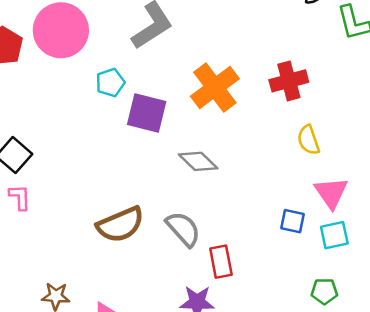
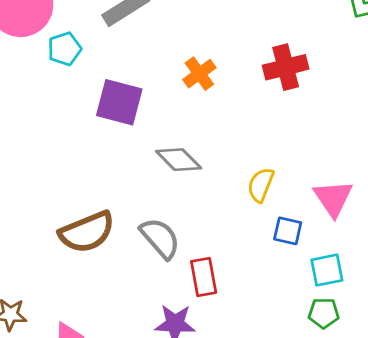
cyan pentagon: (110, 83) -> (65, 49), moved
orange cross: (215, 87) -> (199, 74), size x0.6
yellow semicircle: (308, 140) -> (261, 185), moved, turned 40
cyan square: (334, 235) -> (327, 270), moved

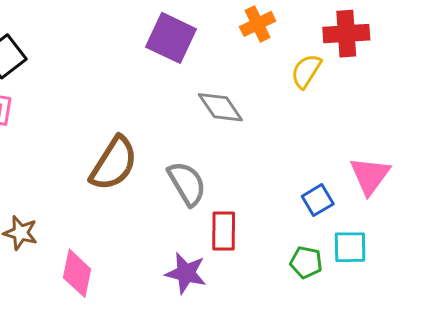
yellow semicircle: (261, 185) -> (306, 71), moved
blue square: (288, 231) -> (318, 200), turned 36
brown semicircle: (87, 232) -> (114, 164), turned -46
green pentagon: (324, 313) -> (306, 262), moved

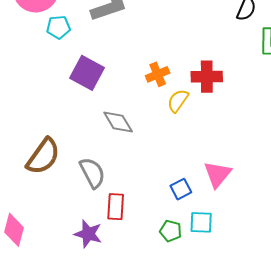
orange cross: (258, 24) -> (158, 74), moved

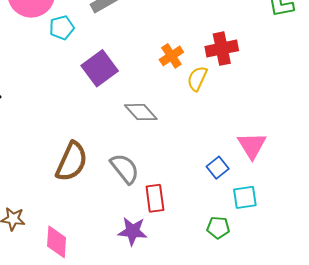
purple square: (87, 73) -> (100, 68), turned 36
green pentagon: (171, 231) -> (218, 228), moved

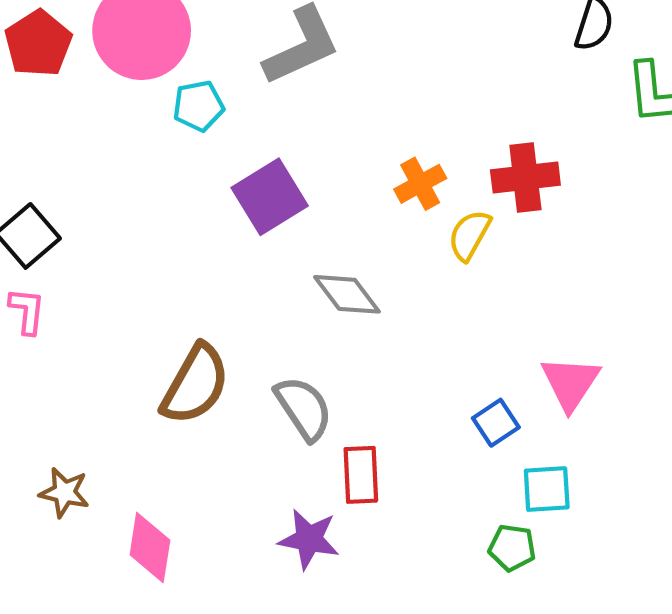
green pentagon: (218, 228) -> (512, 548), moved

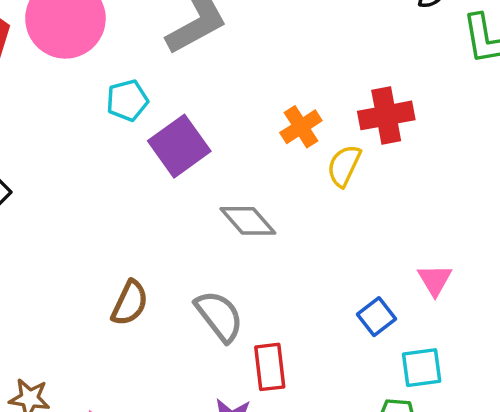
cyan pentagon: (198, 106) -> (127, 100), moved
pink triangle: (570, 383) -> (435, 280), size x0.7
brown semicircle: (195, 384) -> (130, 303), size x0.7

